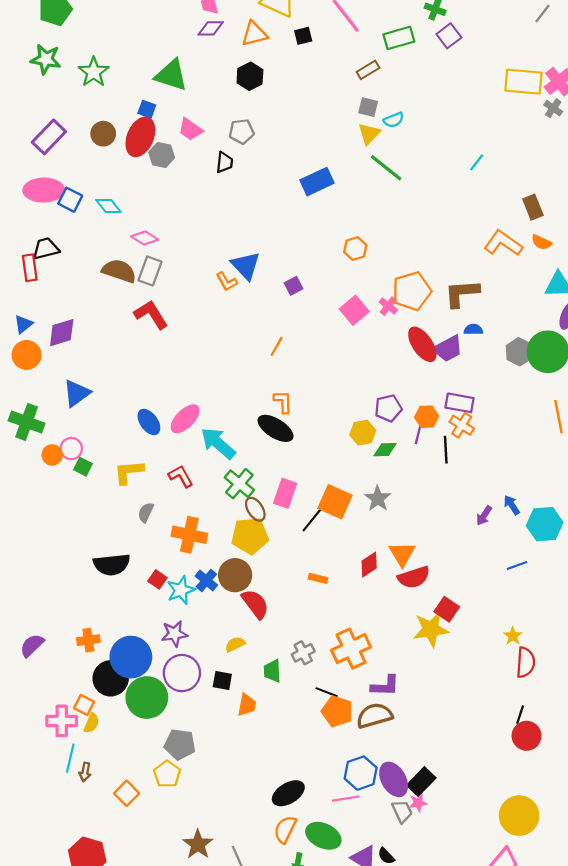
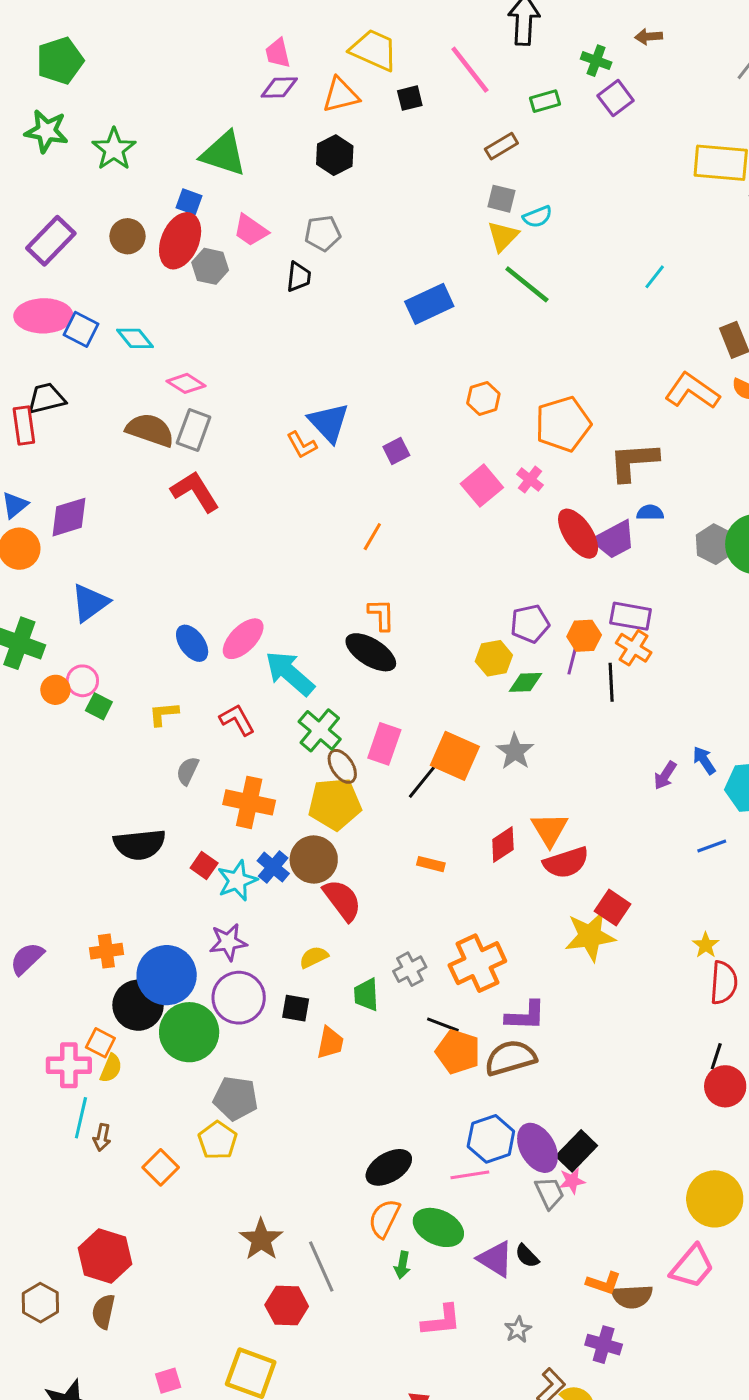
green rectangle: (399, 38) -> (545, 101), size x0.7
orange pentagon: (412, 291) -> (563, 424), moved
yellow L-shape: (129, 472) -> (164, 714), size x0.7

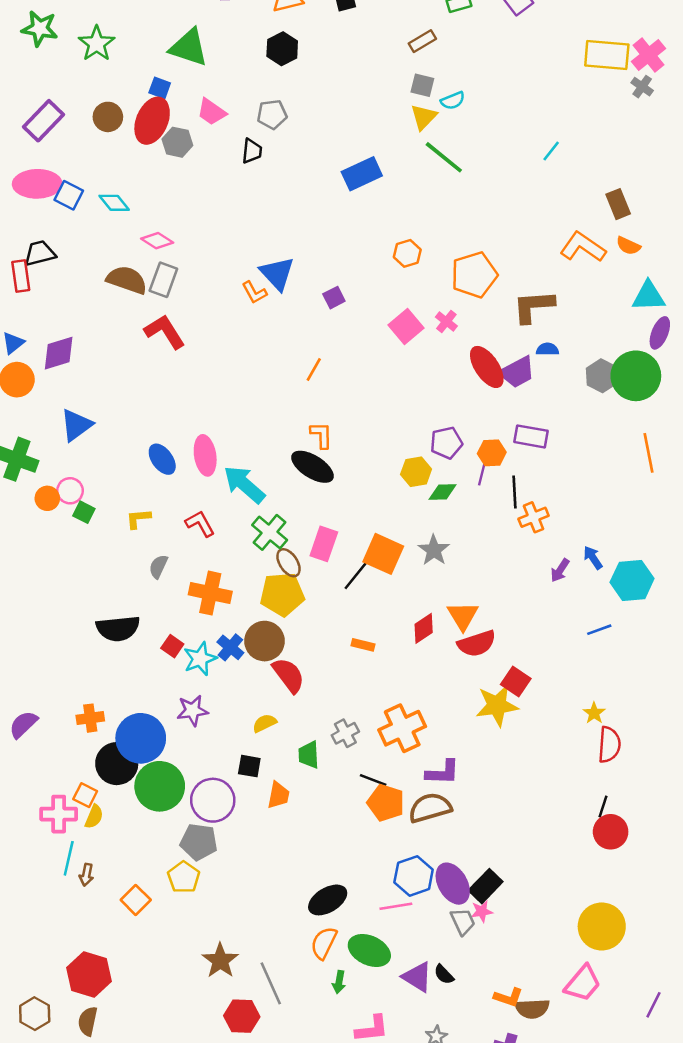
pink ellipse: (243, 639) -> (205, 455), turned -54
orange cross: (634, 648) -> (534, 517), moved, turned 36
purple circle: (239, 998) -> (213, 800), moved

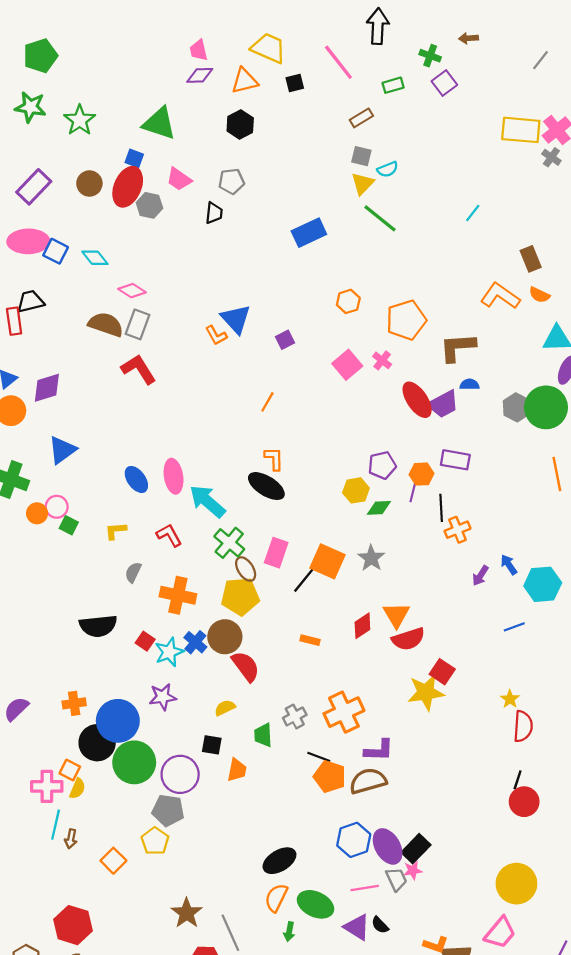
pink line: (396, 906) -> (365, 888), moved

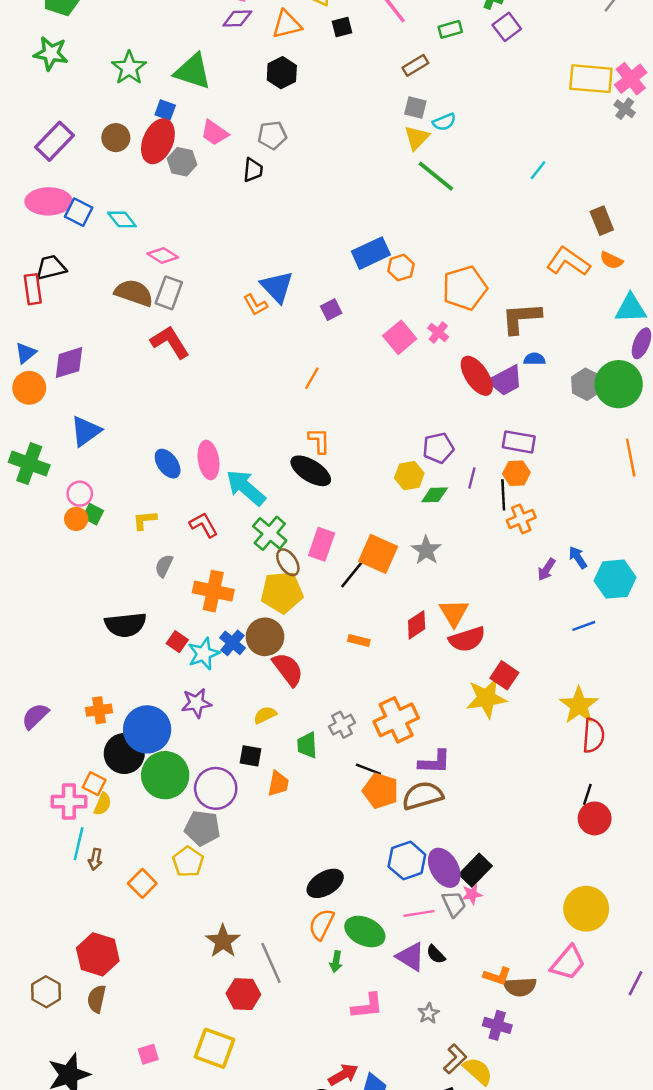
green star: (80, 120) -> (129, 68), moved
blue rectangle: (309, 233) -> (371, 253), moved
orange hexagon: (421, 474) -> (516, 473), moved
orange circle: (37, 513) -> (76, 519), moved
yellow star: (510, 699) -> (579, 705), size x1.8

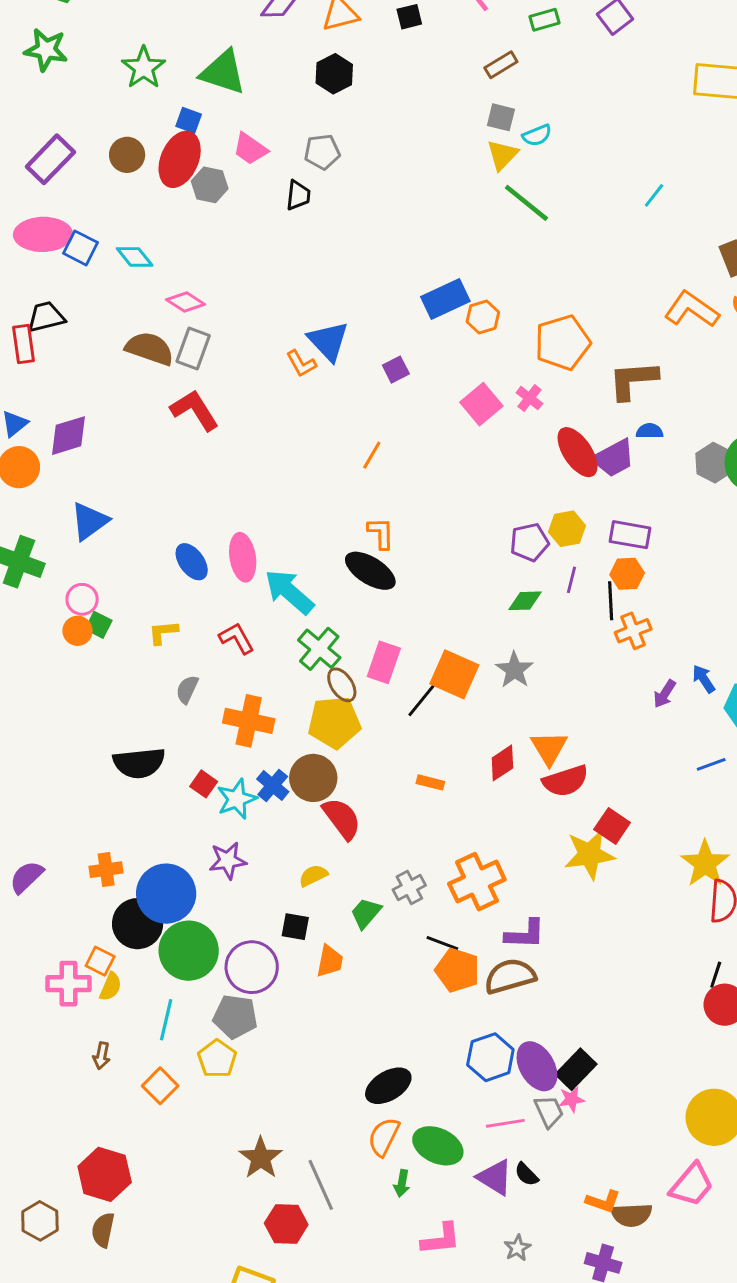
yellow hexagon: (409, 476) -> (567, 529), moved
green trapezoid: (307, 745) -> (366, 913), turned 44
cyan line: (79, 844) -> (166, 1020), moved

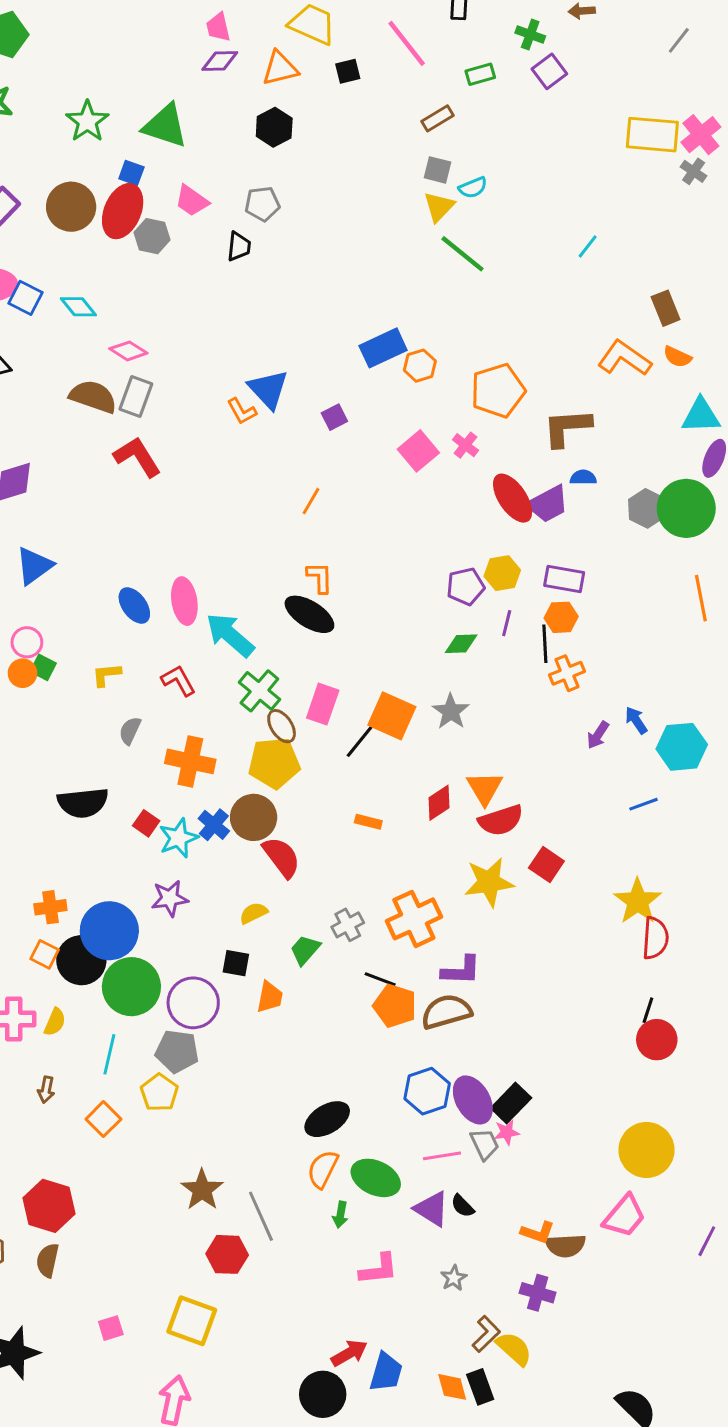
brown circle: (127, 155) -> (71, 207), size x1.4
yellow star: (590, 855) -> (489, 882), moved
orange square: (100, 961) -> (45, 954), moved

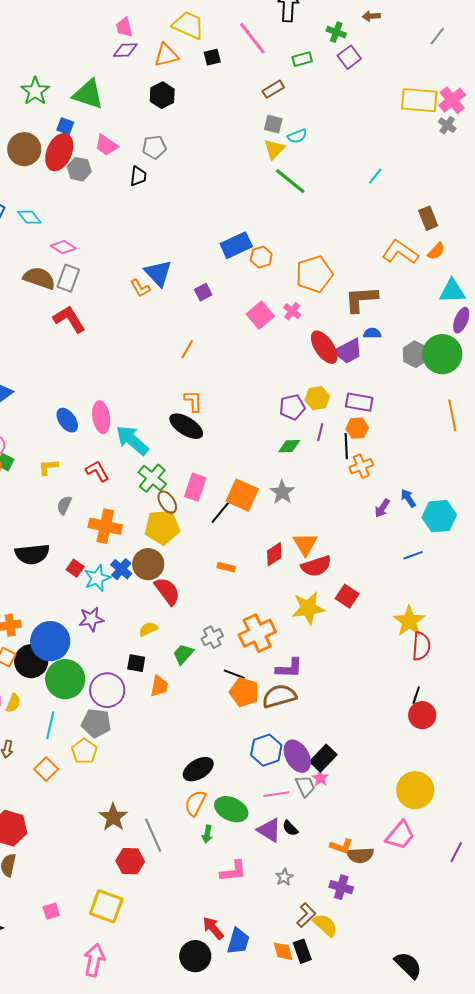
orange semicircle: (677, 357) -> (436, 251), turned -72
pink star: (507, 1132) -> (320, 778), turned -30
red arrow: (349, 1353) -> (213, 928), turned -100

